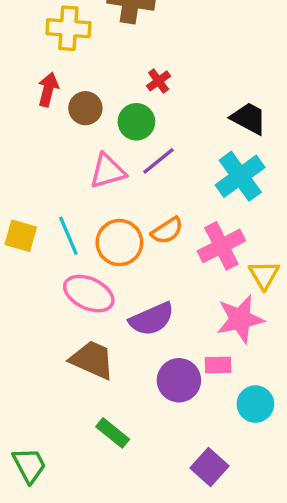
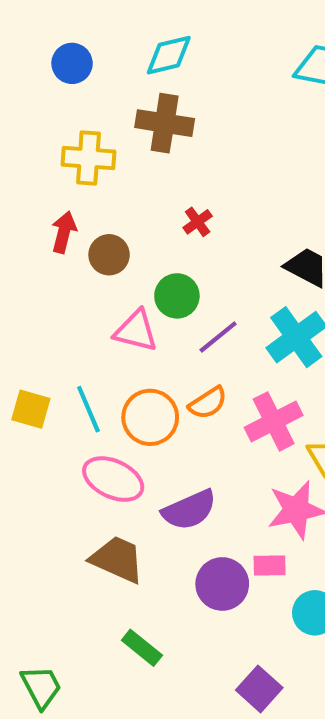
green circle: (136, 122) -> (177, 296), moved
purple line: (159, 161) -> (218, 337), moved
pink triangle: (108, 171) -> (136, 331), turned 30

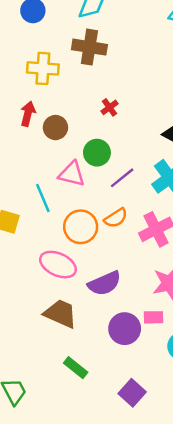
cyan line: (88, 409) -> (43, 198), moved
purple square: (259, 689) -> (132, 393), moved

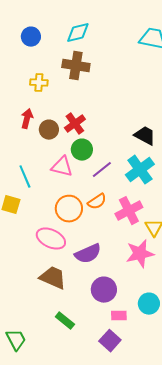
yellow cross: (43, 68) -> (39, 83), size x0.7
red cross: (110, 107) -> (75, 124), moved, size x1.5
cyan line: (43, 198) -> (25, 177), moved
pink rectangle: (154, 317) -> (119, 316), moved

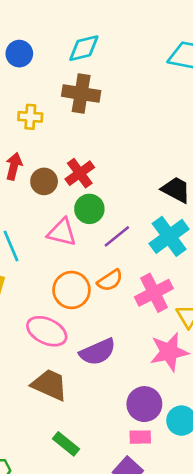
purple circle: (104, 290) -> (144, 404), moved

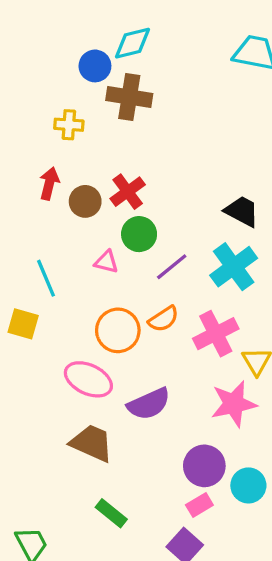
blue circle: (19, 54) -> (95, 66), moved
pink triangle: (62, 232) -> (106, 262), size x0.7
pink rectangle: (140, 437) -> (199, 505), turned -30

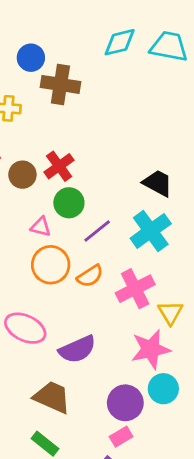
cyan diamond: (133, 43) -> (120, 42), moved
orange circle: (118, 330) -> (51, 265), moved
brown trapezoid: (92, 443) -> (52, 397), moved
cyan circle: (248, 485) -> (163, 389), moved

